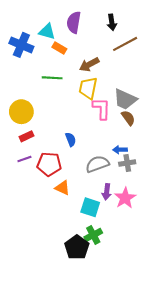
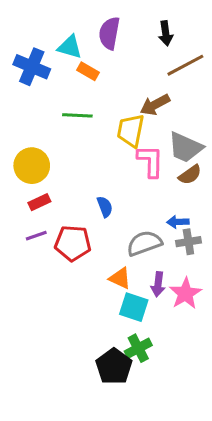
brown arrow: (89, 64) -> (155, 105), moved
brown semicircle: (128, 118) -> (190, 175), turned 91
orange triangle: (62, 188) -> (120, 278), moved

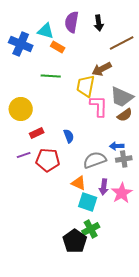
black arrow: (166, 33) -> (99, 23), moved
red rectangle: (39, 202) -> (37, 133), moved

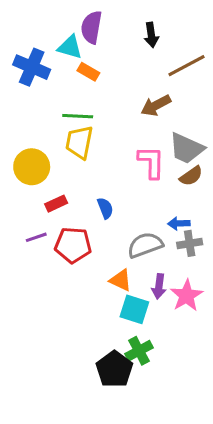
purple semicircle: (72, 22) -> (91, 27), moved
yellow trapezoid: (86, 86) -> (79, 142), moved

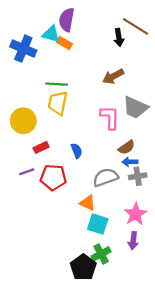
black arrow: (151, 35) -> (119, 37), moved
brown line: (187, 66) -> (135, 26), moved, turned 60
orange rectangle: (88, 72) -> (64, 43), moved
brown semicircle: (191, 176) -> (127, 147), moved
purple arrow: (159, 286) -> (133, 241), moved

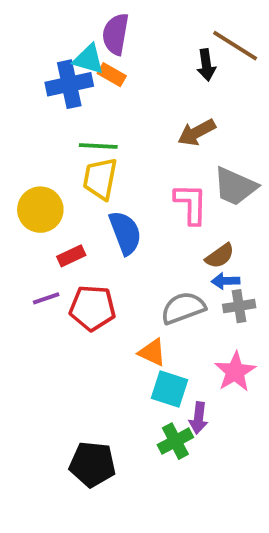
blue cross: (23, 49) -> (69, 84), moved, turned -35
blue semicircle: (77, 151) -> (125, 233), moved, size x1.6
purple arrow: (133, 241) -> (199, 418), moved
black pentagon: (83, 267) -> (92, 464), moved, turned -30

